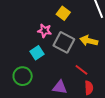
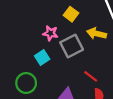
yellow arrow: (89, 41) -> (97, 34), moved
gray square: (64, 42) -> (72, 46), turned 35

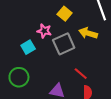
cyan square: (42, 57) -> (28, 47), moved

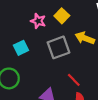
pink star: (44, 31) -> (38, 21), moved

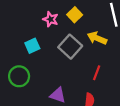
gray square: (58, 47) -> (70, 47), turned -30
red line: (74, 80) -> (97, 73), moved, turned 64

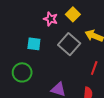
cyan square: (32, 46) -> (34, 44), turned 32

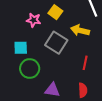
green circle: (22, 72) -> (30, 69), moved

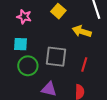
pink star: (34, 20) -> (24, 17), moved
gray square: (56, 43) -> (56, 57), moved, turned -30

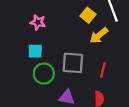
yellow square: (58, 11) -> (88, 15), moved
yellow arrow: (82, 31) -> (99, 35), turned -54

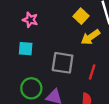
green circle: (44, 74) -> (31, 88), moved

